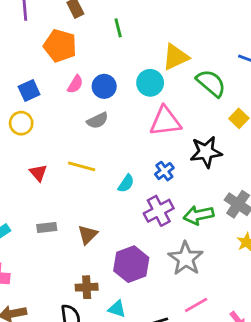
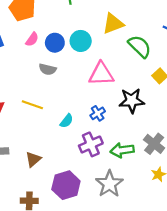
cyan circle: (150, 83) -> (81, 41), moved
gray semicircle: (97, 120) -> (48, 69), turned 35

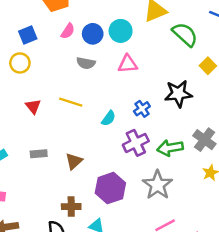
pink triangle: (101, 74) -> (128, 64), moved, size x0.7

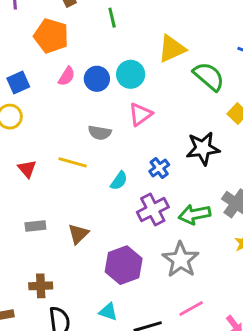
gray semicircle: (86, 63) -> (100, 133), moved
pink triangle: (128, 64) -> (140, 114), turned -30
brown cross: (71, 207) -> (41, 286), moved

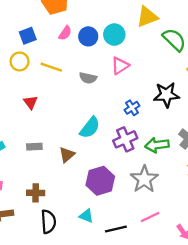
yellow line: (73, 162) -> (51, 67), moved
cyan semicircle: (119, 181) -> (90, 128), moved, size x1.5

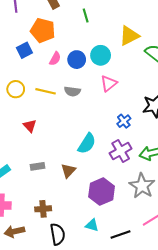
blue square: (28, 36) -> (24, 50), moved
gray semicircle: (88, 78) -> (72, 91), moved

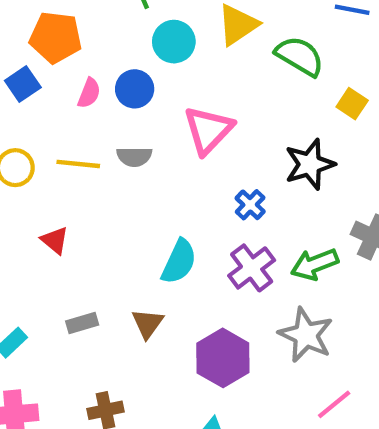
cyan circle: (101, 55) -> (174, 42), moved
pink triangle: (109, 83) -> (208, 130), size x1.4

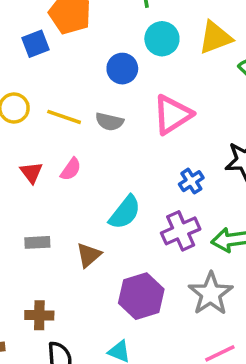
pink semicircle: (89, 93) -> (71, 169), moved

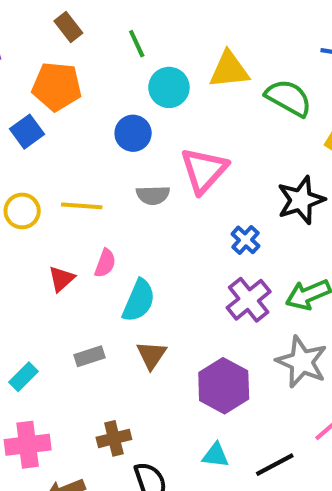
yellow triangle: (215, 37) -> (229, 70), turned 30
gray semicircle: (109, 122) -> (153, 195), moved
red triangle: (31, 172) -> (61, 279), turned 40
cyan semicircle: (125, 212) -> (139, 301), moved

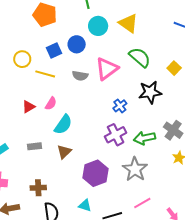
yellow triangle: (229, 70) -> (128, 23), turned 30
green semicircle: (288, 98) -> (140, 57), moved
blue square: (27, 132) -> (54, 51), moved
yellow circle: (22, 211) -> (22, 59), moved

